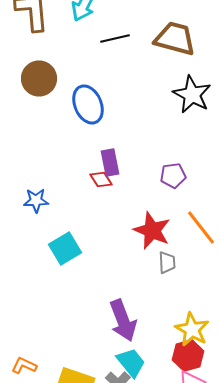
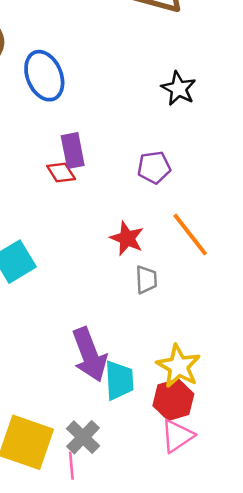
black star: (192, 94) -> (179, 89), moved, size x0.7
red star: (152, 230) -> (127, 238), size x0.7
cyan trapezoid: (131, 362) -> (119, 380), moved, turned 36

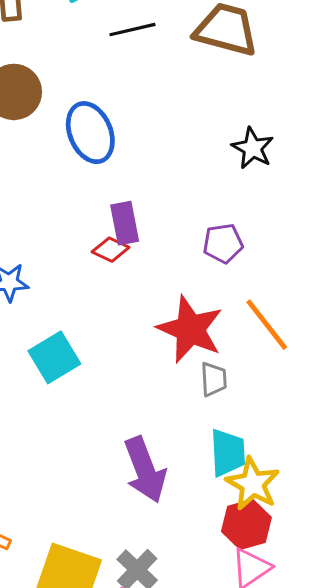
red diamond: (61, 173) -> (111, 250), turned -32
red star: (127, 238) -> (190, 329), size x1.6
cyan trapezoid: (119, 380) -> (228, 453), moved

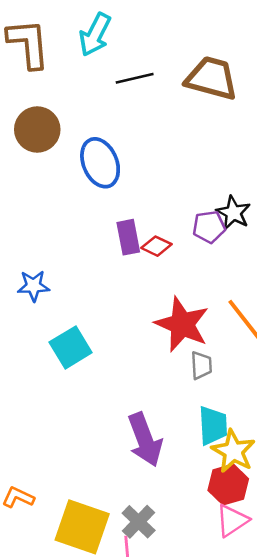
black star: (253, 148) -> (233, 213), moved
purple pentagon: (223, 243) -> (209, 227), moved
red diamond: (111, 250) -> (156, 246), moved

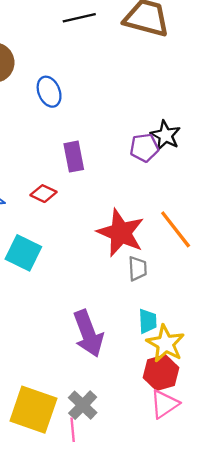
blue ellipse: (100, 163) -> (49, 92), size x0.7
red diamond: (156, 246) -> (43, 194), moved
cyan square: (71, 347) -> (23, 253), turned -33
cyan trapezoid: (213, 426) -> (148, 321), size x0.7

